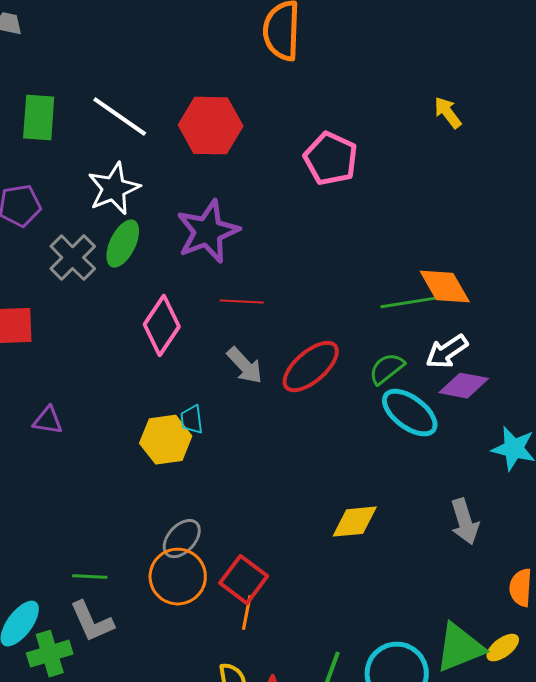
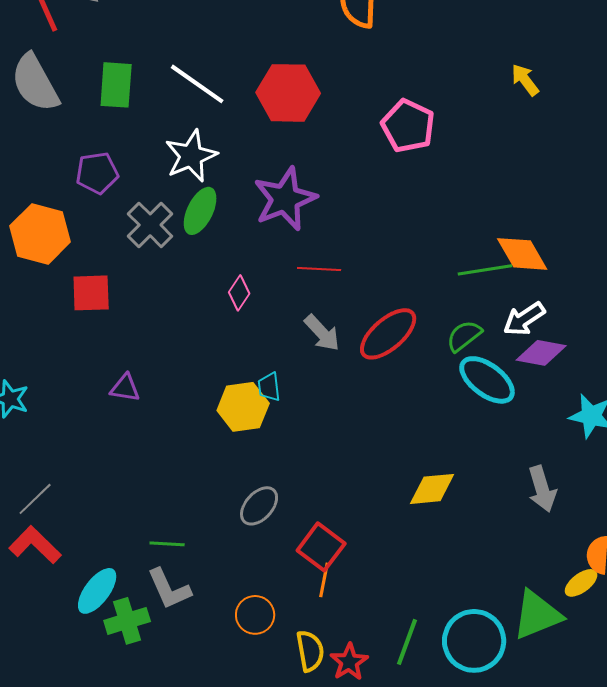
pink diamond: (162, 326) -> (239, 293), size x0.6
orange circle: (178, 577) -> (255, 615), moved, size x0.7
yellow ellipse: (503, 648) -> (581, 583), moved

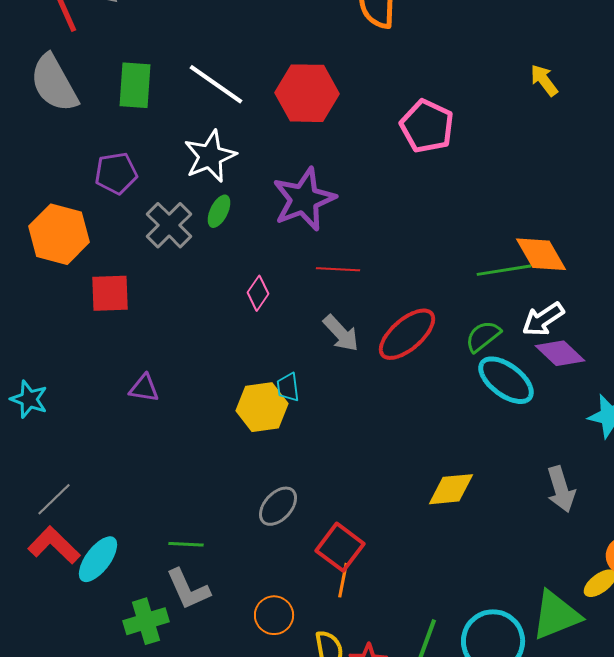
green ellipse: (200, 211) -> (219, 211), size x0.7
purple diamond: (541, 353) -> (560, 353), turned 33
cyan ellipse: (97, 591) -> (98, 559), moved

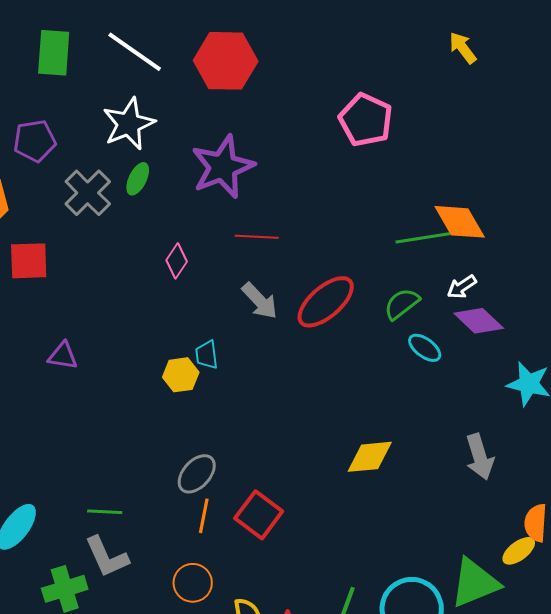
pink pentagon: (427, 126) -> (366, 120), moved
white arrow: (543, 319) -> (462, 287), size x0.7
cyan ellipse: (506, 380) -> (425, 348), size x0.6
yellow hexagon: (262, 407) -> (181, 375), size x0.7
orange line: (343, 580) -> (204, 516), moved

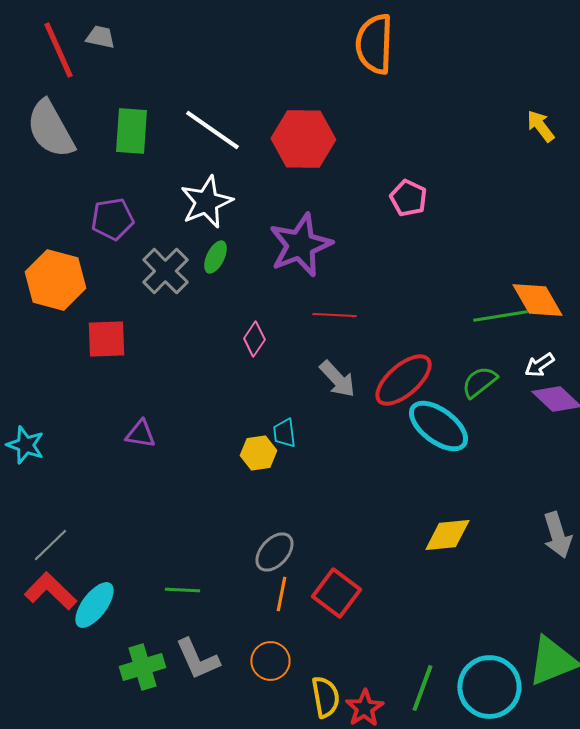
pink pentagon: (366, 120) -> (408, 198), moved, size x0.7
cyan ellipse: (425, 348) -> (438, 426), moved, size x1.8
gray L-shape: (107, 557) -> (197, 659), moved

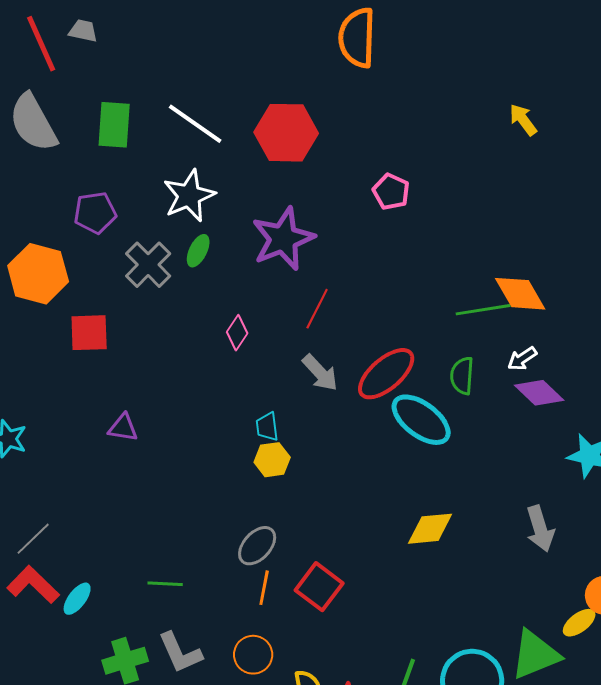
red line: (334, 315) -> (317, 309), turned -66
green semicircle: (479, 382) -> (462, 376), turned -48
yellow hexagon: (258, 453) -> (272, 460), moved
cyan ellipse: (94, 605) -> (77, 599), size x0.7

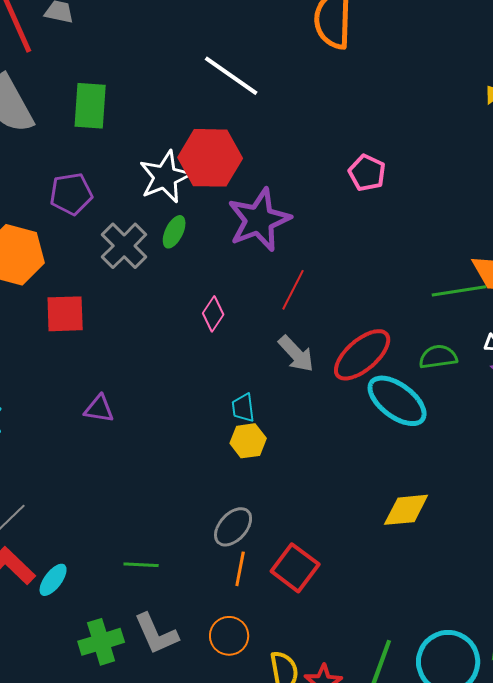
white line: (195, 124) -> (231, 76), moved
red hexagon: (286, 133) -> (210, 158), moved
green semicircle: (462, 376) -> (438, 357), turned 78

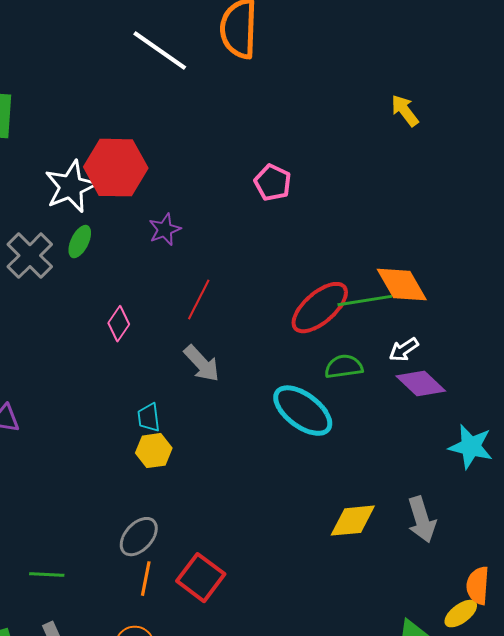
white line: (231, 76) -> (160, 51), moved
purple star: (259, 220) -> (165, 230), size x0.5
red ellipse: (362, 355) -> (320, 308), moved
yellow diamond: (406, 510) -> (353, 521), moved

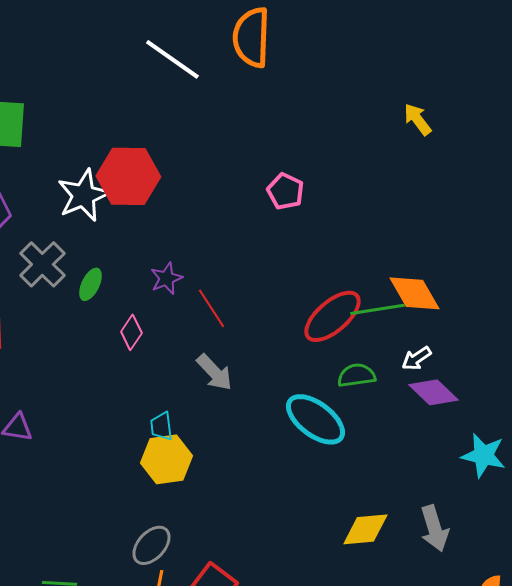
purple star: (165, 230) -> (166, 278), moved
green ellipse: (80, 242) -> (90, 284), moved
red line: (199, 300) -> (211, 308), turned -60
yellow hexagon: (154, 451) -> (166, 459), size x1.4

